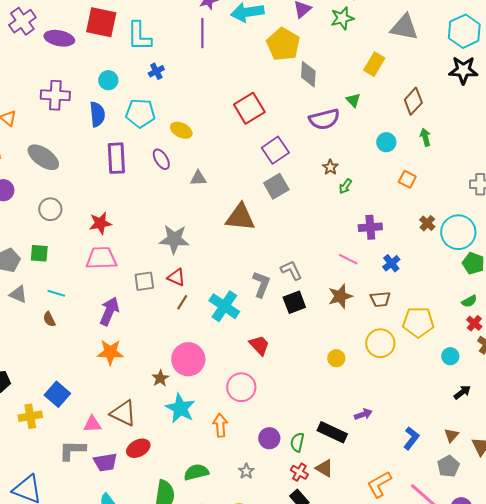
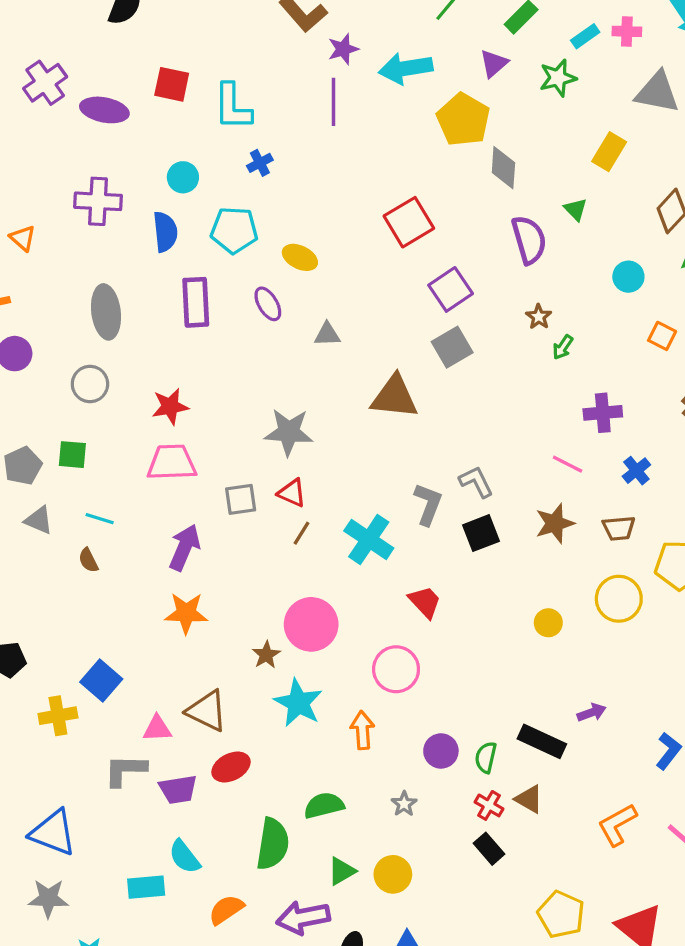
red square: (101, 22) -> (172, 84), size x0.7
purple semicircle: (324, 119) -> (529, 240), turned -92
gray ellipse: (43, 157) -> (106, 312), moved, turned 48

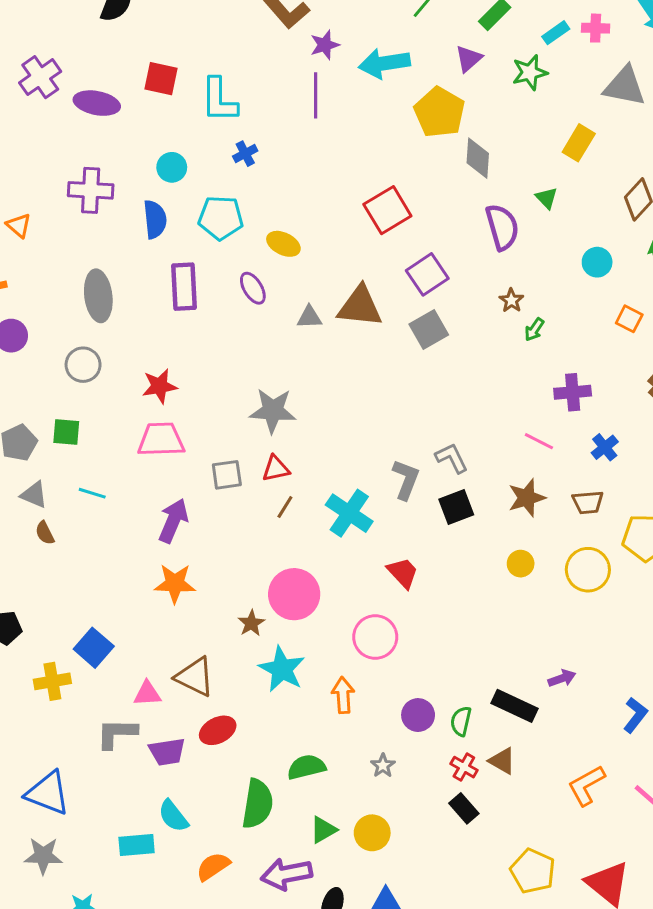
brown triangle: (394, 397) -> (360, 307), moved
red triangle: (292, 493) -> (276, 469), turned -36
brown semicircle: (88, 560) -> (45, 533), moved
yellow circle: (548, 623) -> (521, 564), moved

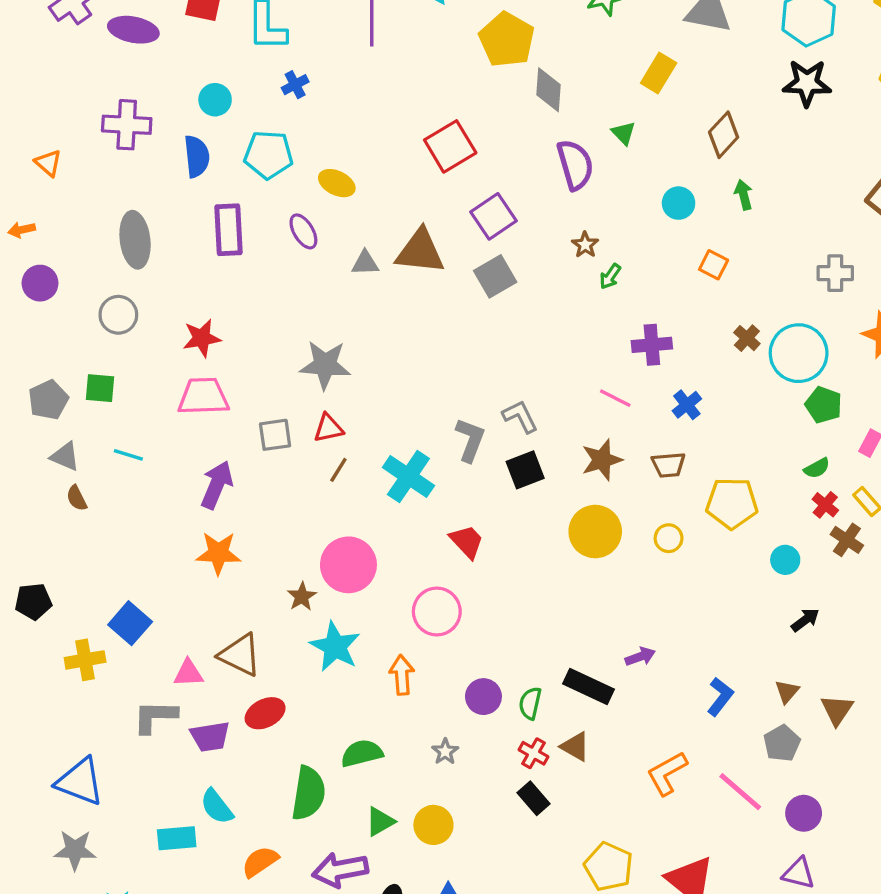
yellow circle: (521, 564) -> (595, 532), size x1.8
yellow circle: (588, 570) -> (669, 538), size x0.6

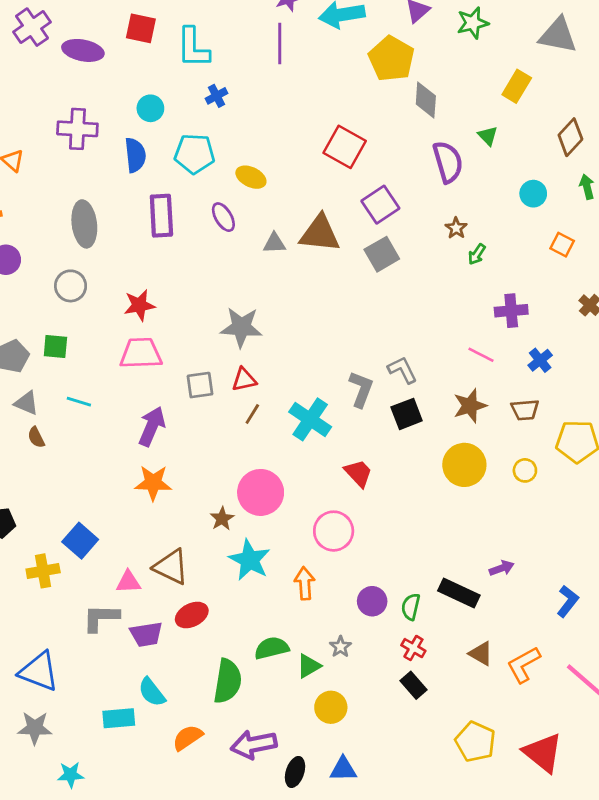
red square: (450, 146) -> (345, 147), turned -30
brown triangle: (575, 747) -> (481, 654), moved
green triangle: (380, 822) -> (309, 666), moved

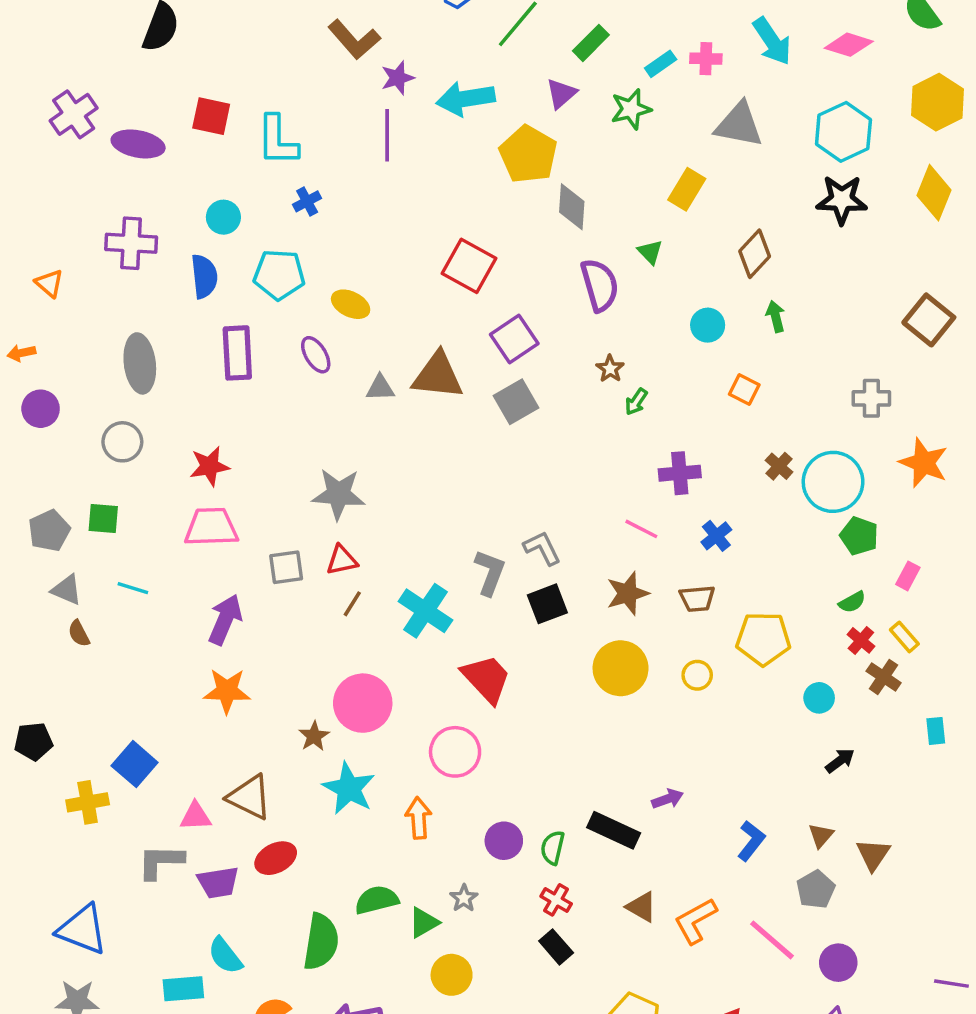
red trapezoid: (358, 473) -> (486, 679), size x1.4

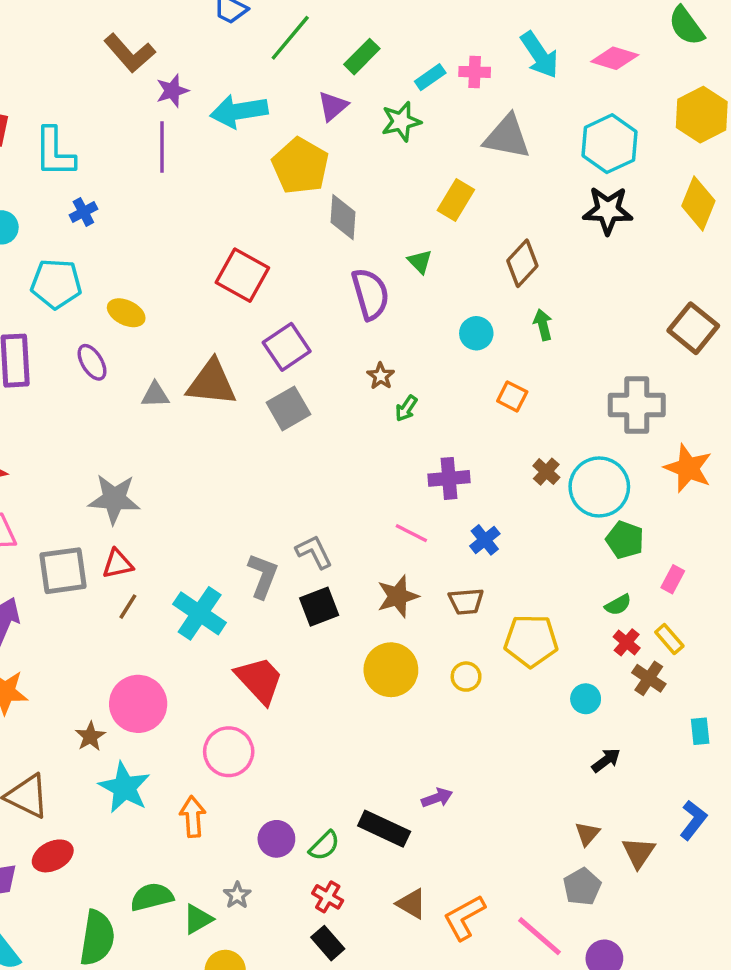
gray cross: (871, 398) -> (637, 405), size x1.5
gray square: (286, 567) -> (63, 571), size x1.4
blue L-shape: (751, 841) -> (693, 820), moved
green semicircle: (553, 848) -> (324, 846), turned -148

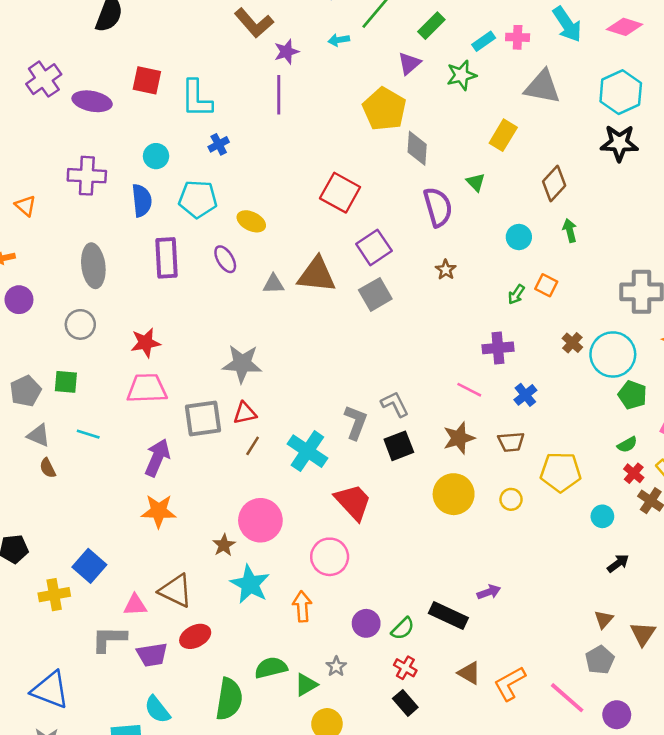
cyan arrow: (239, 111) -> (339, 40), moved, size x0.5
green arrow: (406, 408) -> (516, 294), moved

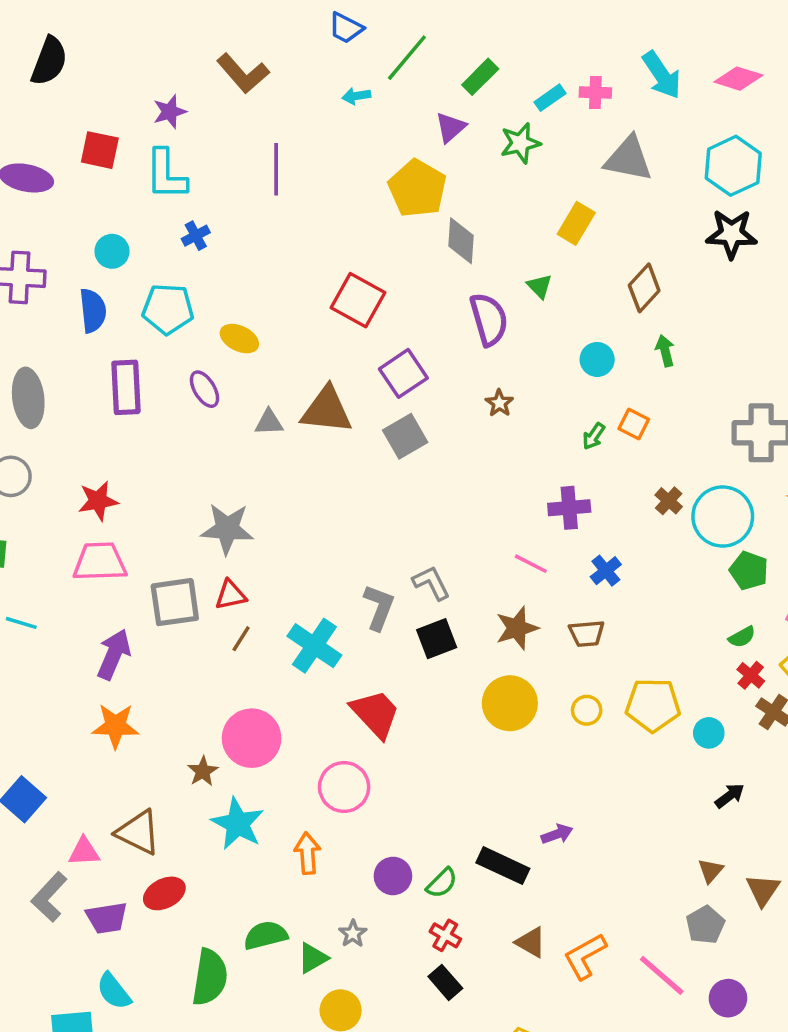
purple star: (287, 52) -> (170, 112), moved
yellow pentagon: (561, 472) -> (653, 705), moved
gray L-shape: (109, 639) -> (49, 897), turned -48

